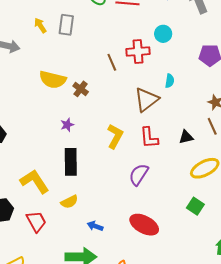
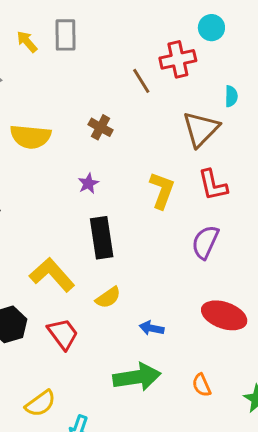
yellow semicircle: (53, 80) -> (31, 137), moved

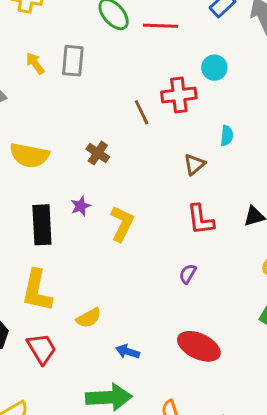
brown triangle: (201, 129) -> (194, 164), size x0.6
yellow L-shape: (162, 190) -> (122, 224), moved
black rectangle: (102, 238) -> (42, 225), moved
purple semicircle: (205, 242) -> (188, 274), size x0.6
yellow L-shape: (52, 275) -> (37, 291), turned -132

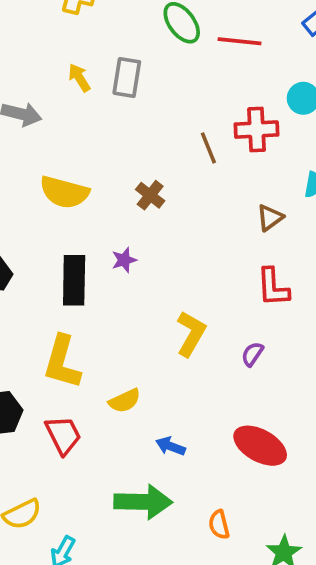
yellow L-shape: (122, 224) -> (191, 334), moved

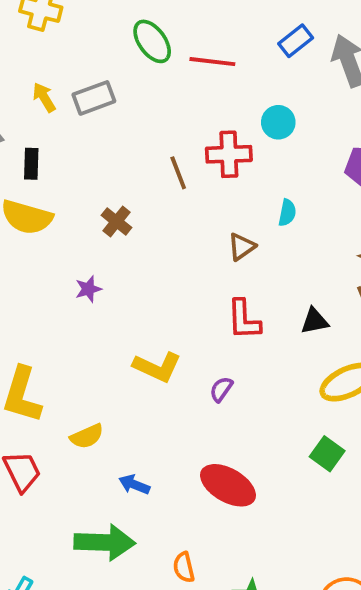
gray rectangle: (127, 77) -> (94, 98), turned 60
black rectangle: (74, 280) -> (31, 164), moved, size x0.6
yellow L-shape: (191, 334) -> (157, 367), turned 84

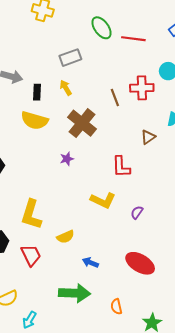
yellow arrow: (44, 97) -> (66, 88), moved
brown cross: (117, 221) -> (82, 123), size x1.8
red L-shape: (244, 320) -> (121, 167), moved

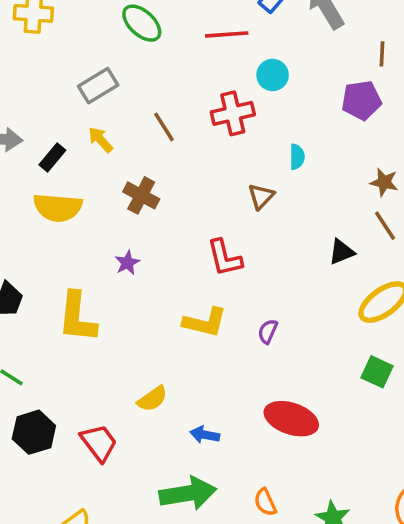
red line: (133, 39) -> (227, 34), moved
black rectangle: (37, 92) -> (52, 158), turned 49
brown line: (115, 98) -> (164, 127), moved
brown cross: (82, 123) -> (141, 195), size x0.7
yellow L-shape: (31, 215) -> (77, 317), moved

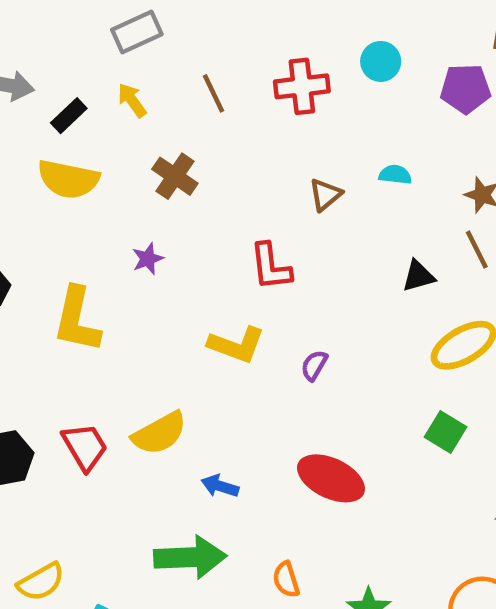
cyan circle: (273, 75) -> (381, 61), moved
cyan semicircle: (297, 157) -> (395, 175), moved, turned -90
yellow semicircle: (152, 399) -> (159, 433), size x1.4
red trapezoid: (99, 443) -> (85, 447), moved

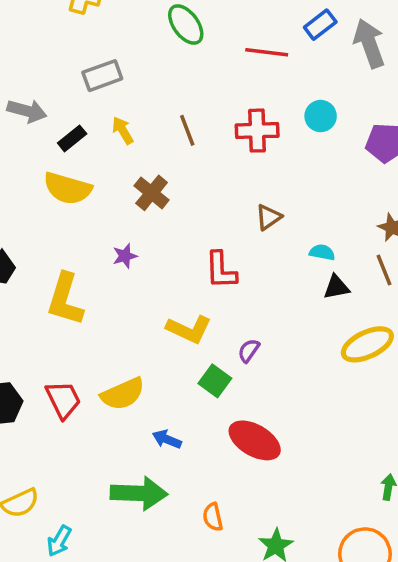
gray rectangle: (137, 32) -> (102, 76), moved
cyan semicircle: (395, 175) -> (322, 252), moved
green square: (446, 432) -> (215, 381), moved

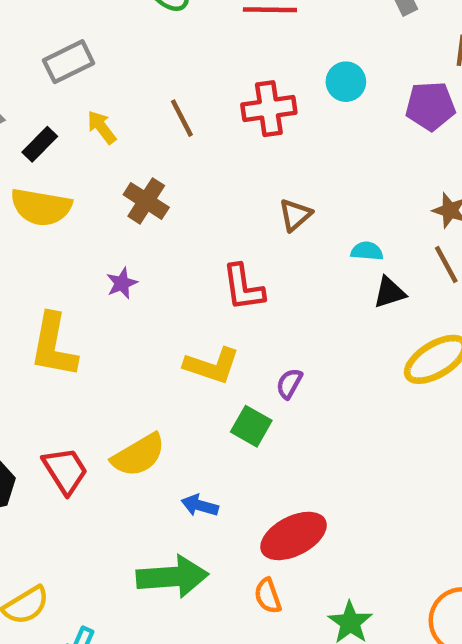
red ellipse: (255, 440) -> (294, 536), moved, turned -51

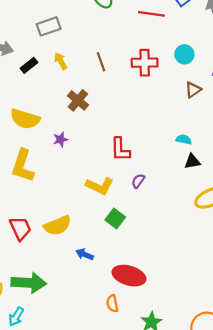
yellow semicircle: (41, 207) -> (25, 119), moved
brown triangle: (295, 215) -> (193, 90), moved
purple semicircle: (289, 384) -> (138, 181), moved
red ellipse: (294, 536) -> (129, 276), turned 36
green arrow: (172, 577) -> (29, 283), moved

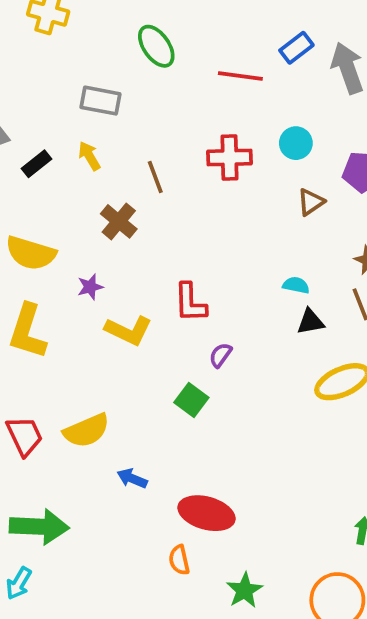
gray rectangle: (49, 26) -> (100, 101), moved, turned 30
brown line: (101, 62) -> (155, 177), moved
yellow L-shape: (100, 186) -> (129, 330), moved
green square: (115, 219) -> (191, 400), moved

